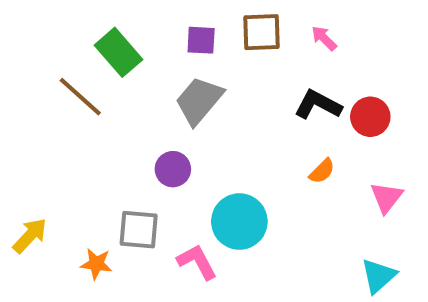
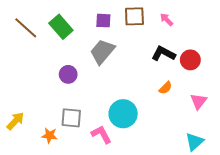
brown line: (80, 97) -> (26, 28), moved
purple circle: (173, 169) -> (68, 74), moved

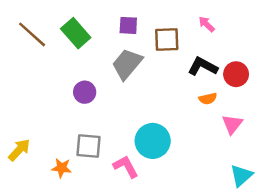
brown square: (134, 16) -> (167, 40), moved
orange semicircle: (165, 88) -> (208, 99), moved, turned 32
pink triangle: (199, 101) -> (232, 124), moved

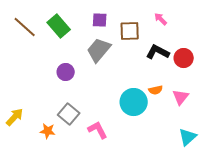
orange semicircle: (208, 99) -> (156, 90), moved
cyan circle: (153, 141) -> (134, 102), moved
gray square: (88, 146) -> (69, 114), turned 35

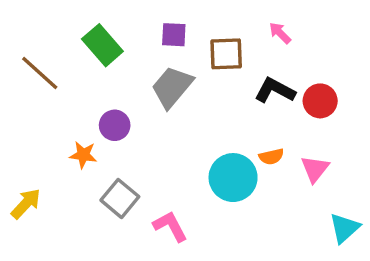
brown line: (25, 27) -> (40, 73), moved
orange star: (48, 131) -> (83, 155), moved
cyan triangle: (188, 137) -> (345, 228), moved

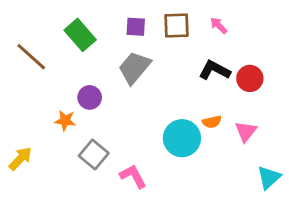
brown square: (226, 54) -> (177, 25), moved

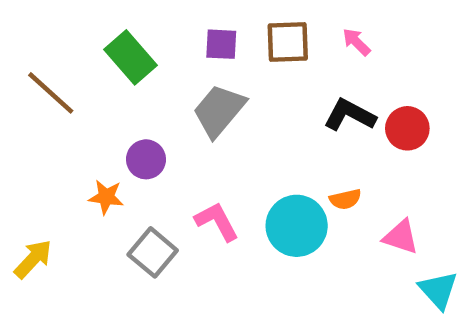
pink triangle: (246, 131) -> (401, 237), moved, turned -50
pink L-shape: (133, 176) -> (217, 221), moved
cyan triangle: (269, 178) -> (438, 290), turned -30

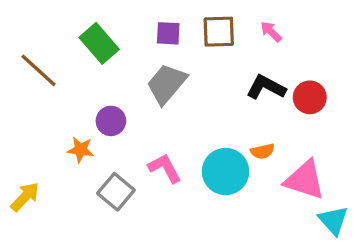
pink triangle: (401, 237) -> (305, 180), size x1.5

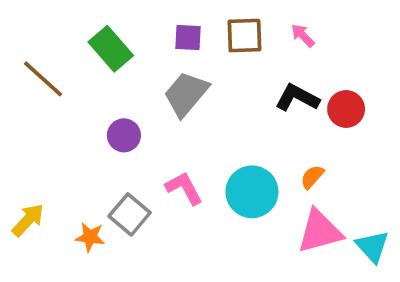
orange star: (81, 150) -> (90, 237), moved
orange semicircle: (263, 151) -> (312, 177), moved, turned 145
pink triangle: (305, 180) -> (320, 231), moved, turned -33

